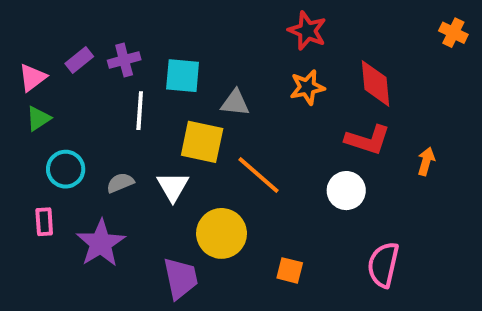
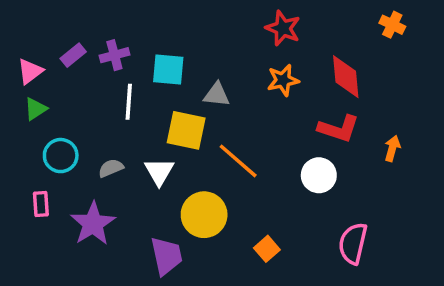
orange cross: (453, 33) -> (392, 25), moved
orange square: (290, 270) -> (267, 249), turned 35

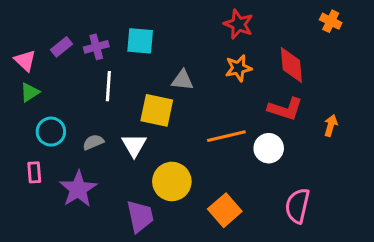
cyan square: (168, 69) -> (140, 41), moved
pink triangle: (30, 71) -> (25, 60), turned -40
orange line: (238, 161) -> (226, 136), moved, turned -54
orange square: (267, 249) -> (225, 210), size x1.5

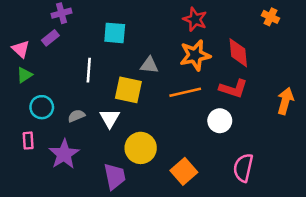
purple cross: (96, 47) -> (62, 13), moved
orange star: (238, 68) -> (195, 55), size x1.4
orange arrow: (331, 126) -> (285, 101), moved, size x1.5
orange line: (226, 136) -> (185, 92), moved

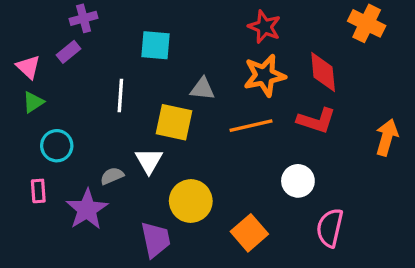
orange cross: (270, 17) -> (367, 23), size x1.5
gray semicircle: (76, 116) -> (112, 176), moved
white circle: (220, 121) -> (298, 181), moved

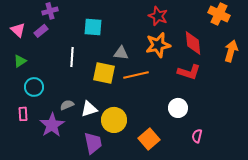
pink triangle: (28, 67) -> (18, 30), moved
orange line: (251, 126) -> (136, 75), moved
orange arrow: (387, 137) -> (231, 51), moved
white triangle: (149, 161) -> (89, 109), moved, turned 42
pink semicircle: (330, 228) -> (197, 136), size x0.6

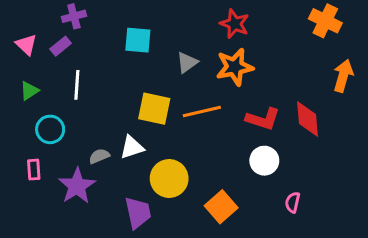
red diamond: (193, 43) -> (307, 119), moved
gray triangle: (121, 53) -> (187, 62), moved, turned -42
white line: (72, 57) -> (77, 85), moved
red L-shape: (189, 72) -> (263, 119), moved
white triangle: (89, 109) -> (132, 147), moved

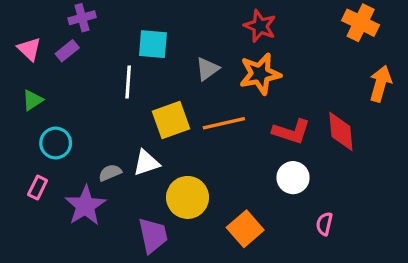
white line: (77, 85) -> (128, 82), moved
yellow square: (154, 109) -> (171, 120), turned -32
pink rectangle: (34, 170) -> (38, 188), turned 30

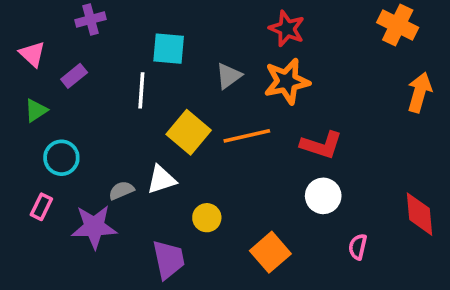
purple rectangle: (67, 51) -> (74, 76), moved
yellow square: (171, 120) -> (189, 132), turned -30
red diamond: (341, 131) -> (420, 214), moved
yellow circle: (188, 197) -> (207, 218), size x0.6
purple star: (85, 206) -> (94, 227), turned 30

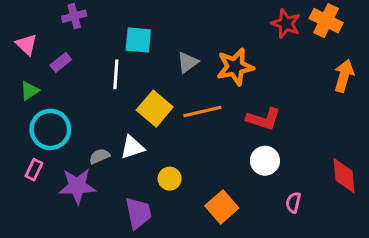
red star: (287, 29) -> (286, 24), moved
cyan circle: (61, 158) -> (50, 129), size x1.4

